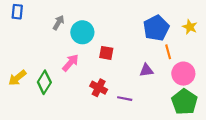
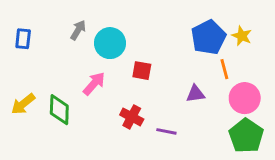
blue rectangle: (17, 12) -> (23, 39), moved
yellow star: (190, 27) -> (242, 36), moved
green diamond: (44, 82) -> (59, 110), turned -30

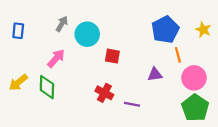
yellow star: (242, 36) -> (203, 30), moved
pink arrow: (94, 84) -> (56, 58), moved

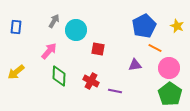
orange line: (178, 55) -> (155, 48), turned -48
green diamond: (47, 87) -> (59, 76), moved

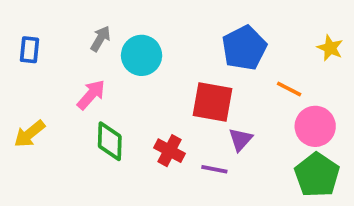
blue pentagon: (144, 26) -> (244, 48), moved
red square: (98, 49) -> (212, 102), moved, size x1.6
purple triangle: (135, 65) -> (240, 139), moved, turned -40

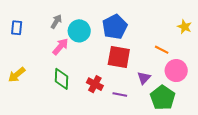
blue pentagon: (244, 48) -> (115, 27), moved
pink arrow: (91, 95) -> (60, 47), moved
purple triangle: (240, 139) -> (144, 78), moved
green pentagon: (317, 175) -> (163, 98), moved

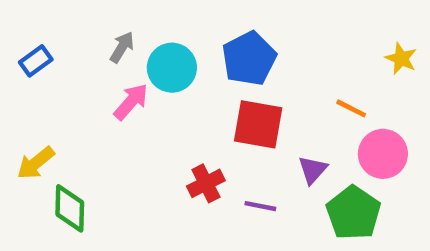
blue rectangle: (17, 28) -> (36, 61), turned 48
green diamond: (61, 79) -> (70, 208), moved
red cross: (95, 84) -> (206, 183), turned 35

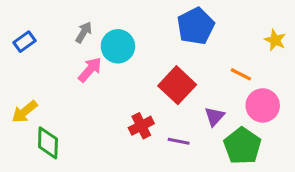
blue pentagon: (249, 59) -> (196, 26), moved
red square: (258, 124) -> (177, 85), turned 33

